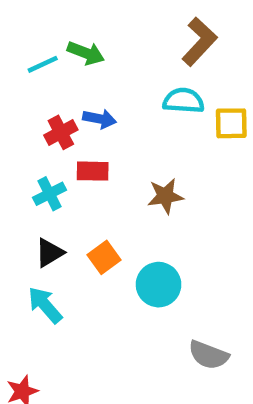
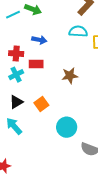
red cross: (61, 132) -> (16, 54), moved, turned 32
cyan circle: (159, 285) -> (67, 127), moved

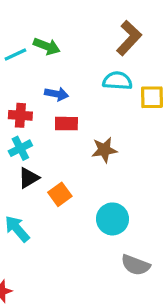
red rectangle: (36, 64) -> (66, 124), moved
black triangle: (16, 102) -> (29, 178), moved
cyan circle: (67, 127) -> (112, 219), moved

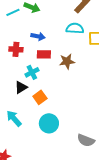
cyan cross: (20, 148) -> (32, 72), moved
brown star: (104, 150) -> (67, 61), moved
cyan circle: (112, 219) -> (49, 123), moved

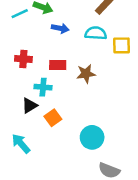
blue arrow: (38, 36) -> (60, 28), moved
cyan cross: (32, 72) -> (43, 87), turned 32
cyan circle: (49, 123) -> (92, 137), moved

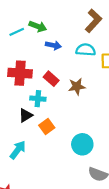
red cross: (23, 59) -> (20, 73), size x1.5
red rectangle: (58, 65) -> (51, 79), turned 40
cyan arrow: (21, 144) -> (18, 150), turned 78

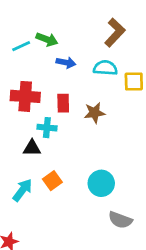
red rectangle: (51, 79) -> (63, 103), turned 48
black triangle: (26, 115) -> (32, 148), turned 32
orange square: (47, 127) -> (52, 181), moved

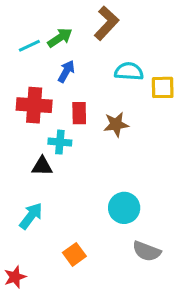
brown L-shape: (115, 33) -> (106, 23), moved
green arrow: (47, 39) -> (60, 38), turned -55
blue arrow: (66, 62) -> (66, 71), moved, turned -72
orange square: (52, 181) -> (74, 254), moved

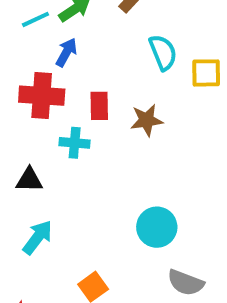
blue arrow: (66, 71) -> (66, 52), moved
cyan semicircle: (129, 71) -> (163, 52), turned 64
black triangle: (42, 166) -> (29, 180), moved

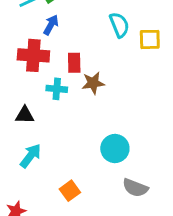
brown star: (147, 120) -> (93, 83), moved

